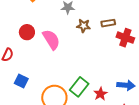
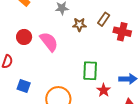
brown rectangle: (108, 23) -> (104, 19), turned -40
green rectangle: (79, 87) -> (90, 71), moved, turned -30

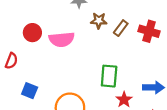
brown rectangle: (104, 19) -> (121, 28), moved
pink semicircle: (49, 42) -> (62, 39), turned 120

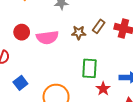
brown star: (99, 21) -> (79, 33), moved
blue square: (30, 91) -> (20, 83), turned 32

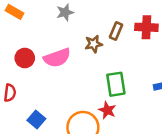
red star: (103, 89) -> (107, 110), moved

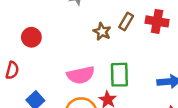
brown star: (94, 44) -> (102, 32), turned 30
pink semicircle: (57, 58) -> (81, 75), moved

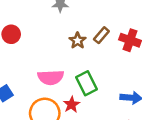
green rectangle: (119, 75) -> (87, 83), turned -35

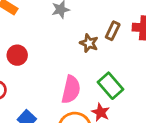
pink semicircle: (51, 77) -> (71, 89), turned -60

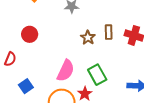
brown rectangle: (113, 31) -> (109, 32), turned -40

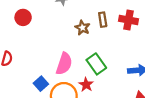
red circle: (30, 34) -> (23, 17), moved
blue square: (26, 86) -> (41, 84), moved

